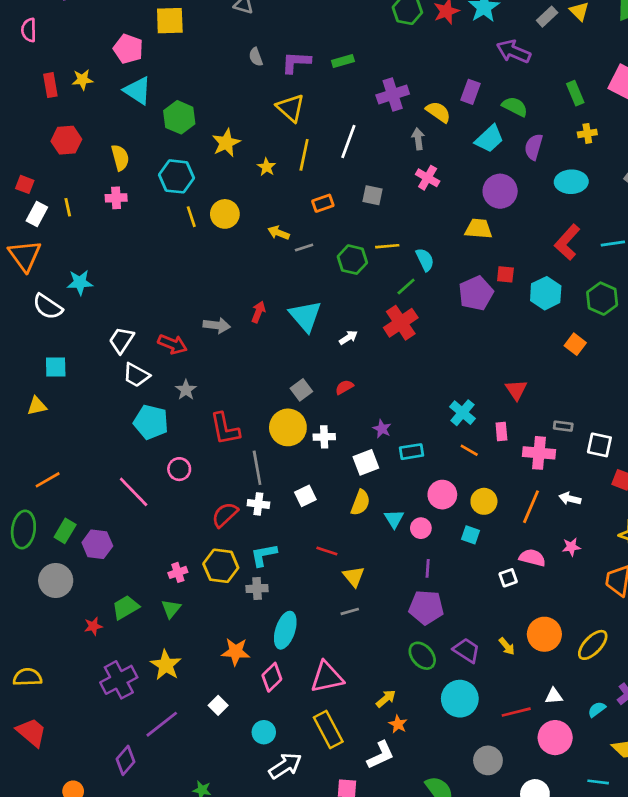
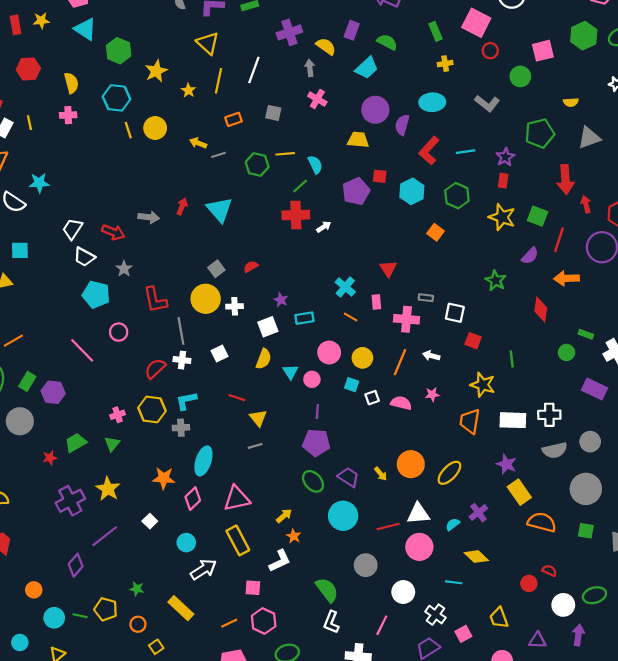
purple semicircle: (534, 147) -> (402, 125), moved
red cross: (401, 323) -> (296, 215), turned 32
white arrow: (348, 337) -> (324, 227), moved
white square: (508, 578) -> (372, 398), moved
white triangle: (554, 696) -> (418, 514), size x1.6

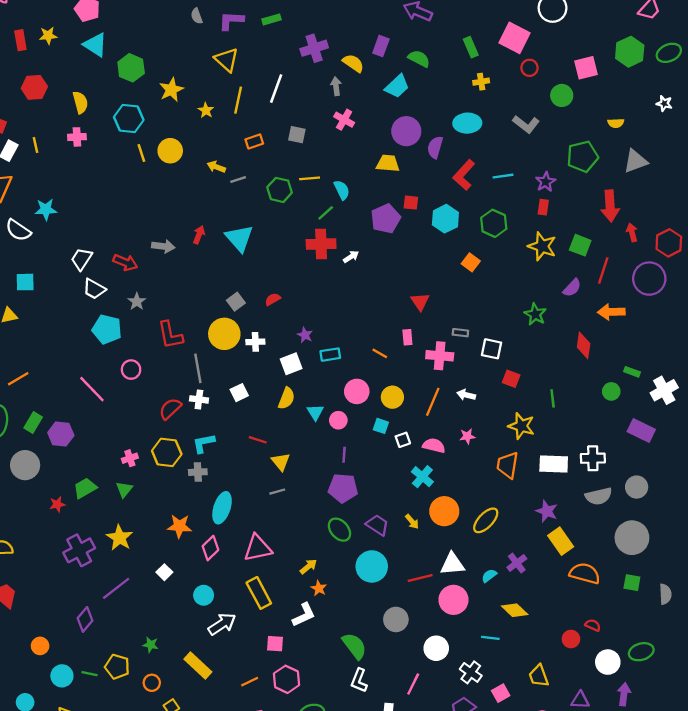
cyan cross: (345, 287) -> (422, 477), moved

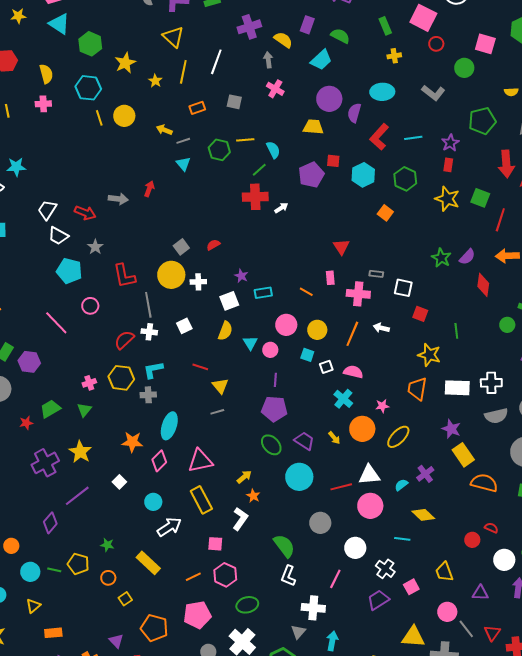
pink square: (586, 68) -> (485, 44), turned 30
cyan triangle: (239, 238) -> (183, 164), moved, size x0.6
purple semicircle: (572, 288) -> (467, 257), moved
pink star: (467, 436) -> (382, 406), moved
white L-shape: (304, 615) -> (240, 519), turned -30

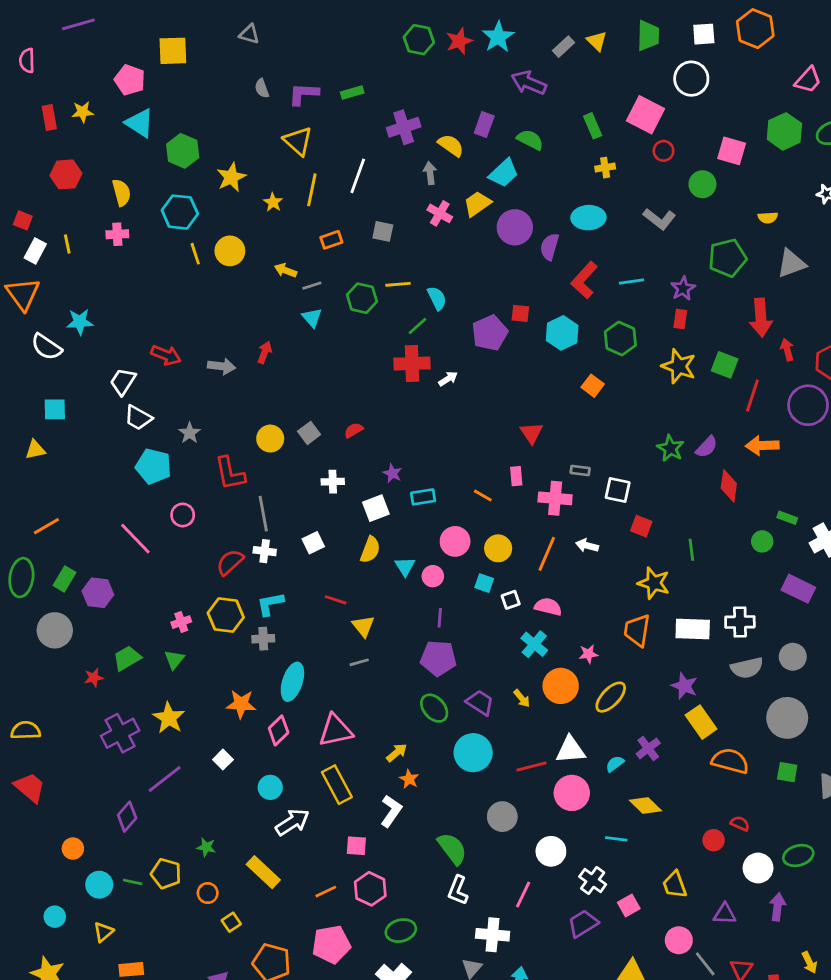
yellow trapezoid: (313, 127) -> (477, 204), moved, turned -40
red arrow: (85, 213) -> (166, 355), moved
yellow circle: (171, 275) -> (270, 439), moved, size x0.7

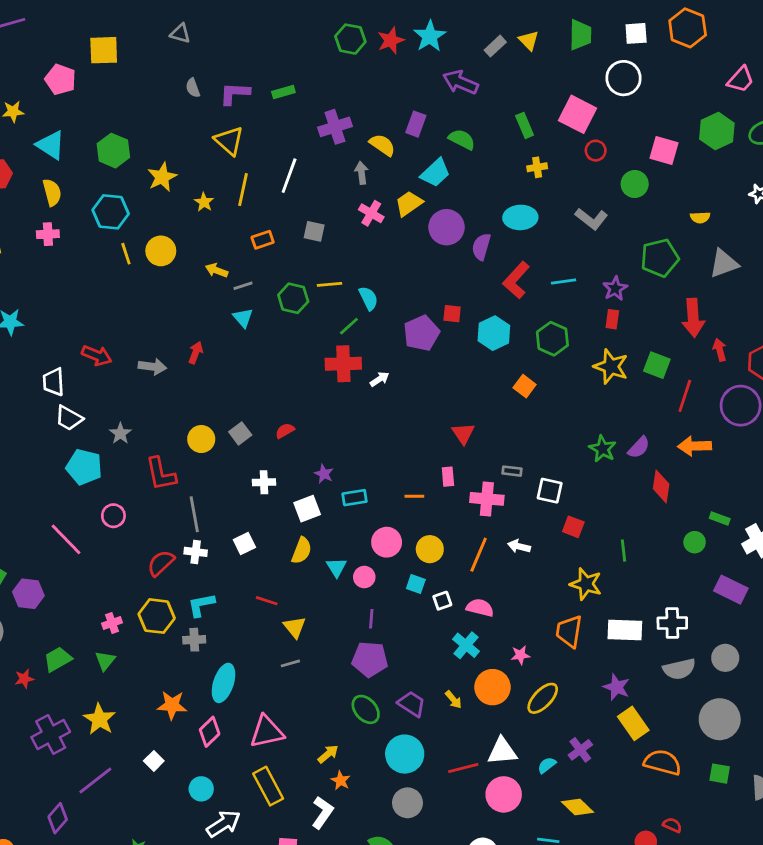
cyan triangle: (140, 123) -> (51, 145), moved
white trapezoid: (123, 382) -> (53, 382), turned -36
orange line: (483, 496) -> (414, 496), turned -30
gray circle: (502, 817) -> (407, 803), moved

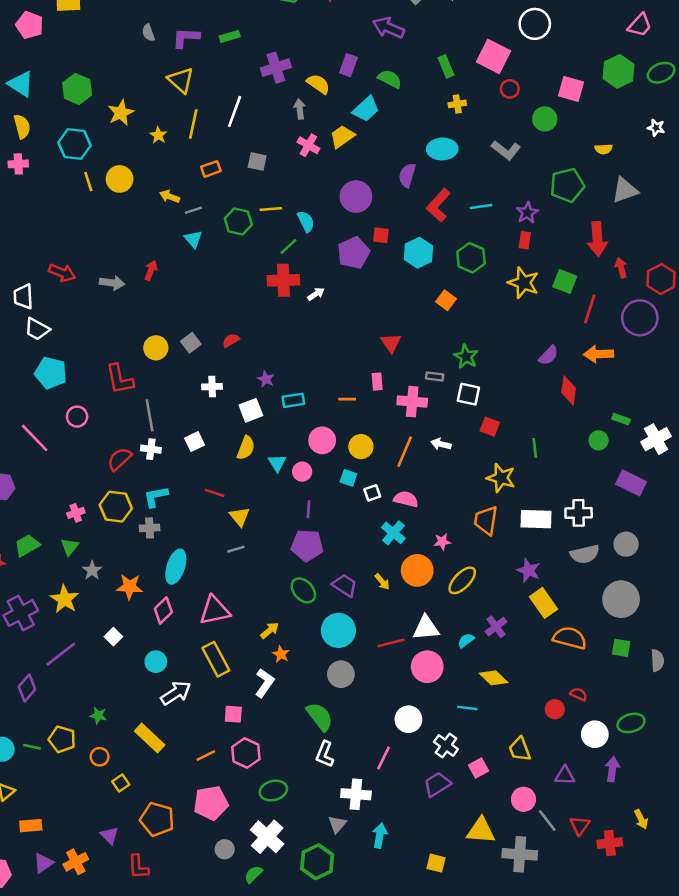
purple circle: (447, 227) -> (356, 196), moved
gray star: (120, 433) -> (92, 570), moved
green star: (603, 449) -> (466, 357), moved

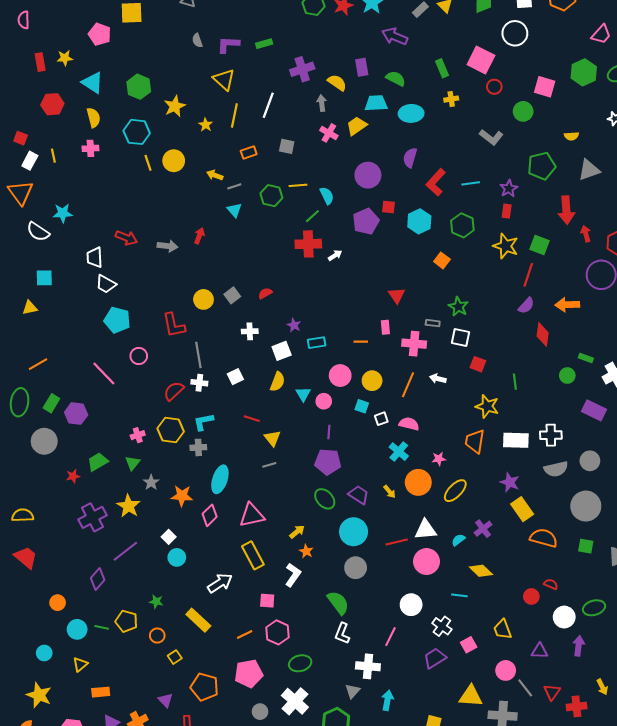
purple rectangle: (348, 65) -> (362, 67), turned -30
cyan trapezoid: (366, 109) -> (376, 103), turned -140
cyan ellipse: (442, 149) -> (411, 113), moved
red line: (590, 309) -> (528, 275), moved
cyan circle: (156, 662) -> (177, 557), moved

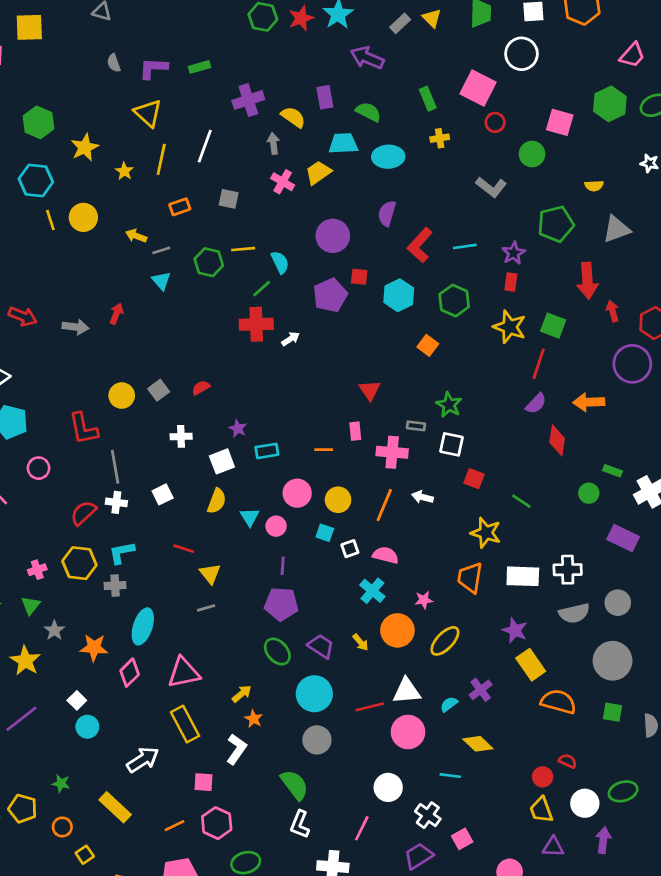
green line: (515, 382) -> (521, 501), turned -49
yellow trapezoid: (503, 629) -> (541, 810), moved

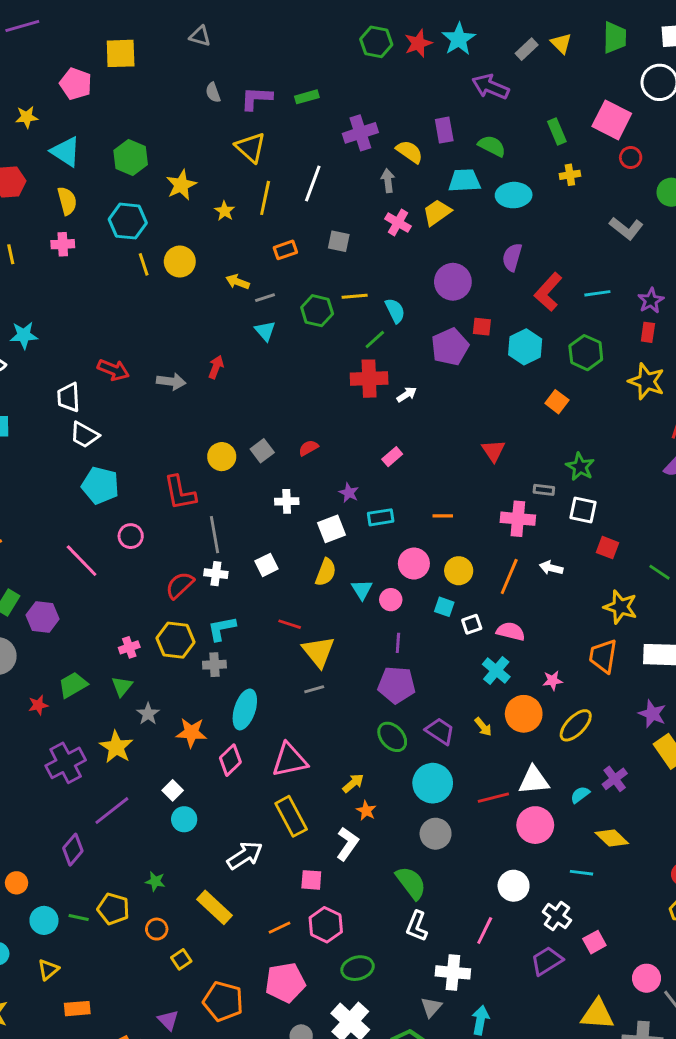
pink rectangle: (355, 431) -> (392, 457), moved, turned 54
yellow triangle: (210, 574) -> (319, 652), size x1.4

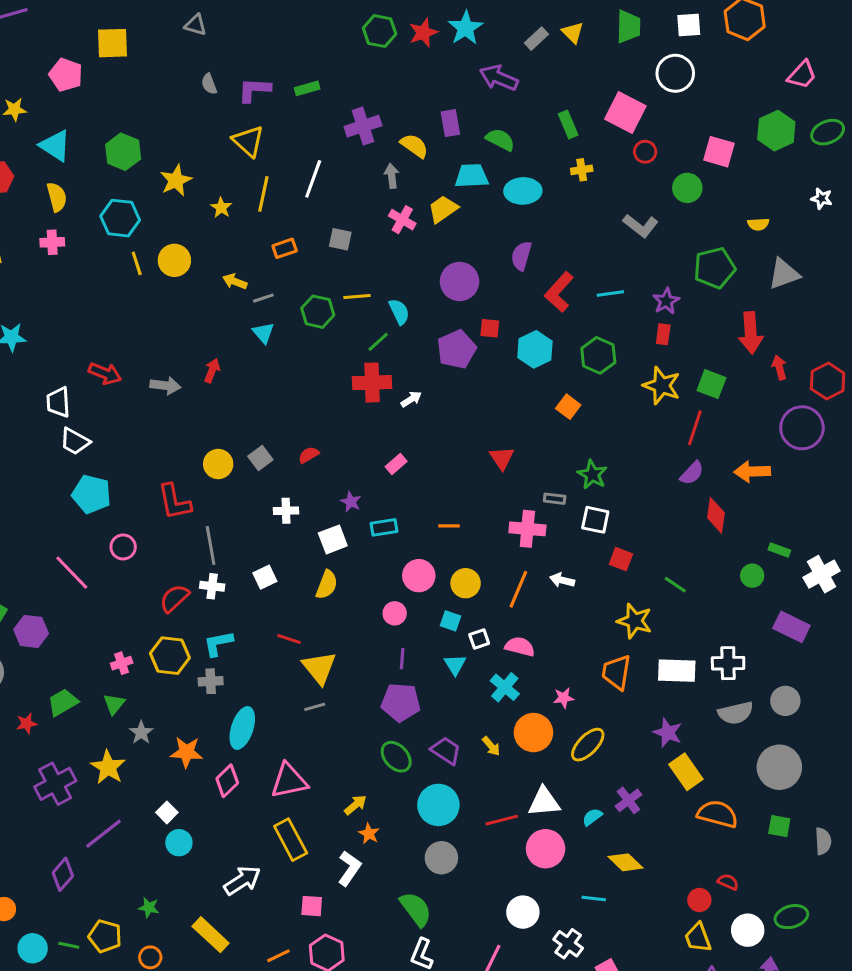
cyan triangle: (362, 590) -> (455, 665), moved

